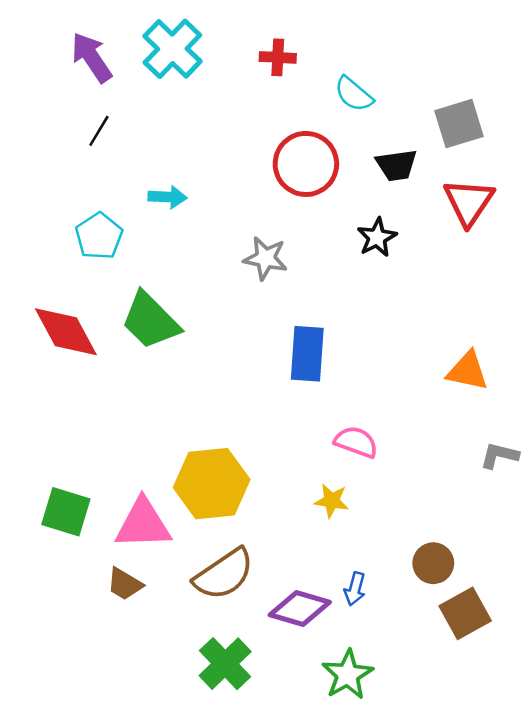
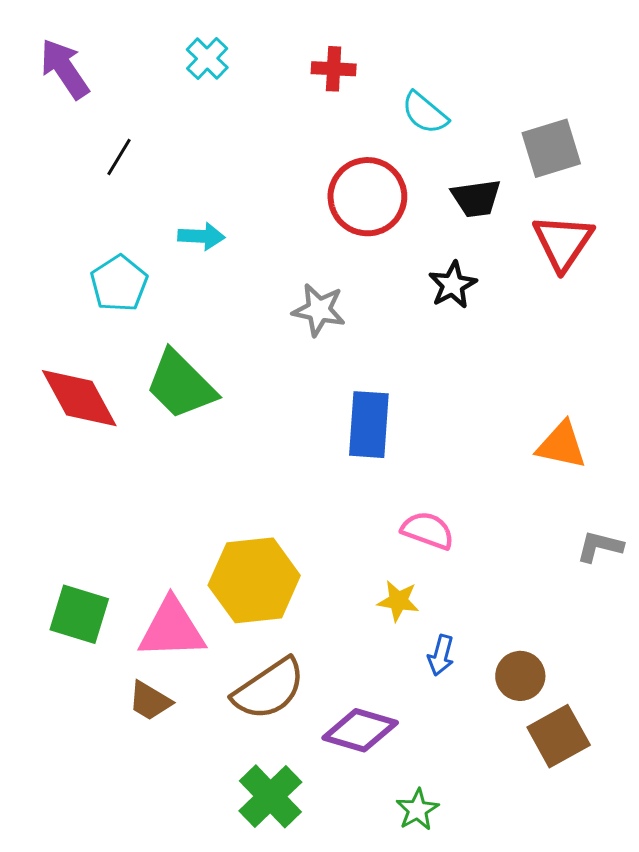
cyan cross: (172, 49) -> (207, 58), size x0.6
purple arrow: (92, 57) -> (65, 69), moved
blue arrow: (355, 589) -> (441, 655), moved
green star: (348, 675) -> (417, 810), size x0.7

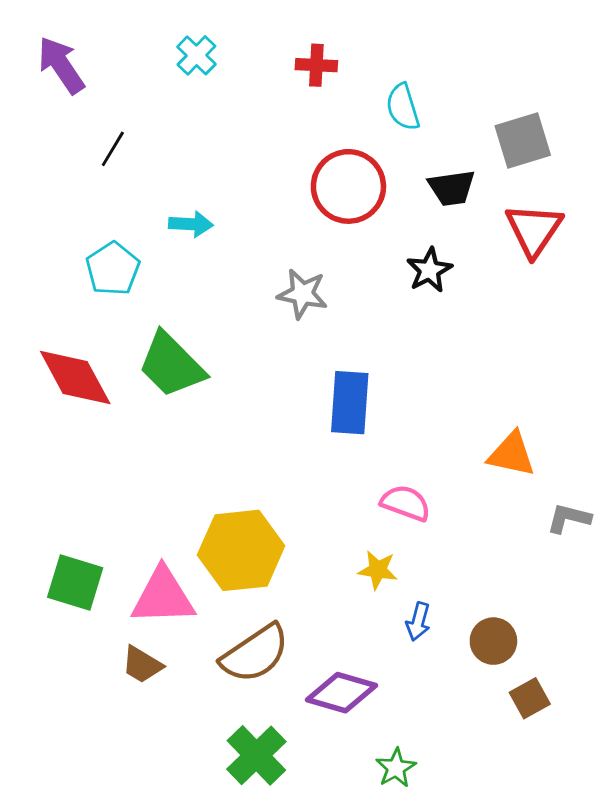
cyan semicircle: (425, 113) -> (403, 107), turned 33
orange triangle: (561, 445) -> (512, 454), moved
brown square: (559, 736) -> (530, 698), size x0.7

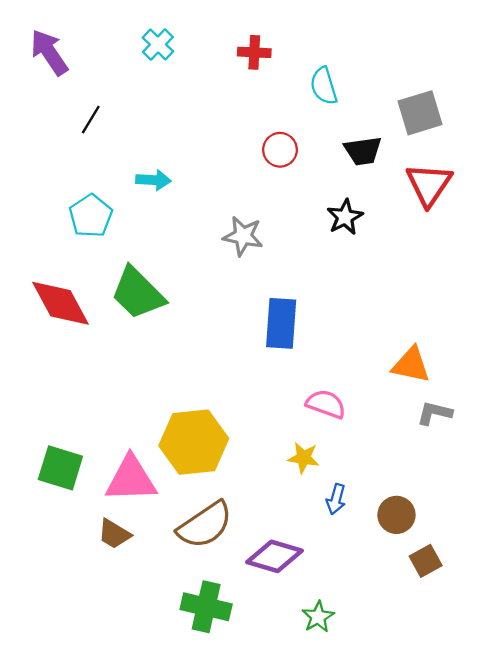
red circle: (348, 186) -> (280, 150), size x0.6
gray L-shape: (569, 518) -> (435, 413), moved
green cross: (256, 755) -> (206, 607), turned -33

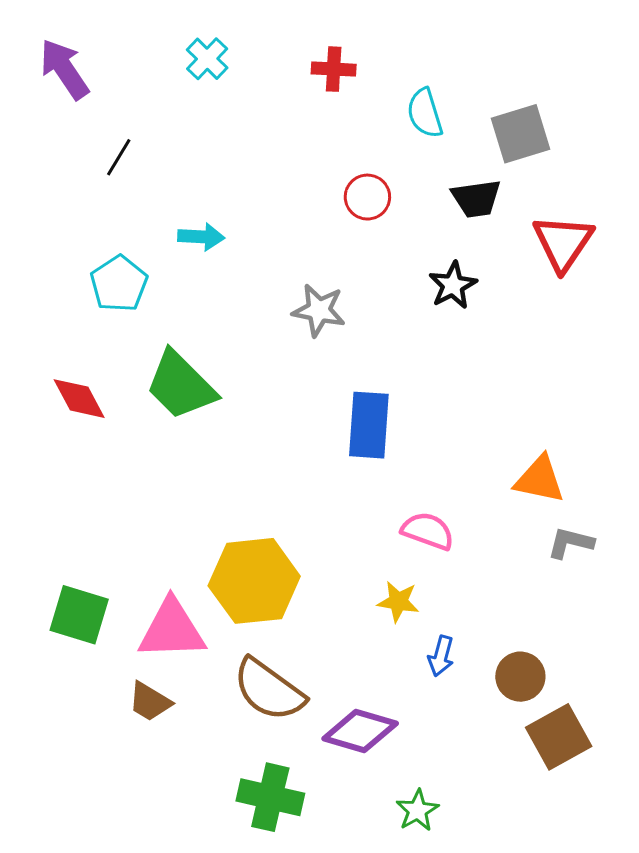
gray square: (420, 113) -> (520, 134), moved
red diamond: (60, 303) -> (79, 399), size x0.7
brown semicircle: (205, 525) -> (269, 690), turned 70
brown square: (426, 561) -> (559, 737), size x1.5

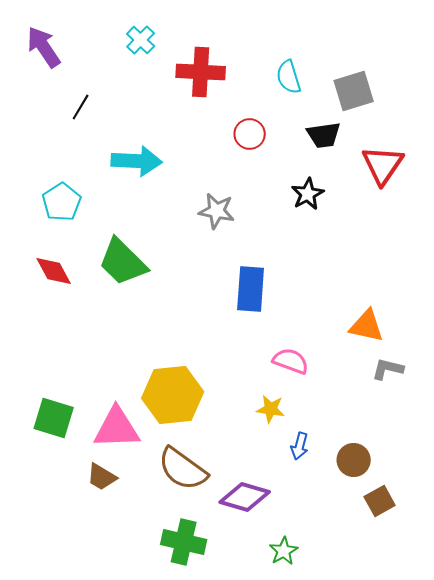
red cross: (334, 69) -> (201, 72), moved, size x1.6
cyan arrow: (201, 237) -> (137, 161), size x1.6
cyan pentagon: (119, 284) -> (62, 202), moved
brown square: (559, 737) -> (380, 501), size x0.7

